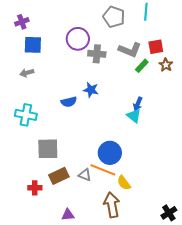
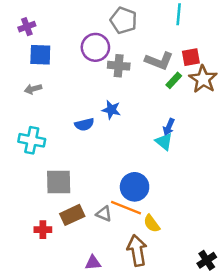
gray pentagon: (114, 17) -> (124, 20), moved
brown star: (166, 65) -> (203, 79), size x1.6
purple triangle: (68, 215) -> (93, 263), moved

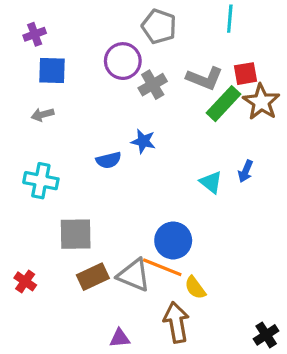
gray cross: (119, 66) -> (153, 85), turned -35
green rectangle: (174, 80) -> (224, 104), size x1.6
blue arrow: (169, 127) -> (246, 171), moved
gray triangle: (104, 214) -> (134, 275), size x1.6
red cross: (43, 230) -> (25, 281), moved, turned 35

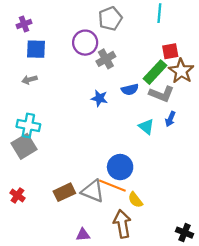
gray pentagon: (159, 26) -> (110, 19), turned 30
gray L-shape: (205, 78) -> (162, 94), moved
blue semicircle: (109, 160) -> (130, 90), moved
gray square: (76, 234) -> (24, 146), moved, turned -30
black cross: (266, 335) -> (184, 233), turned -35

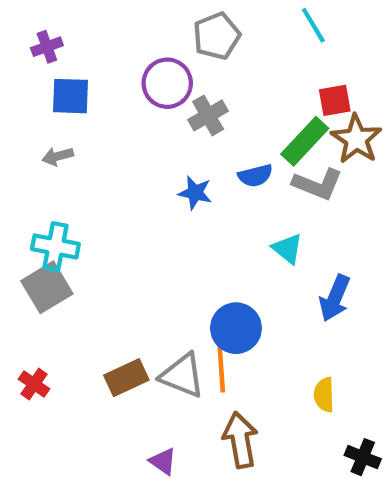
cyan line: (159, 13) -> (313, 25), turned -36
blue arrow: (170, 119) -> (335, 298), moved, size x1.5
orange line: (112, 186) -> (221, 365), turned 64
yellow semicircle: (135, 200) -> (324, 395), moved, turned 35
purple triangle: (83, 235) -> (163, 461), turned 40

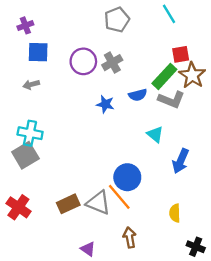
purple circle: (167, 83) -> (83, 61), moved
orange line: (221, 365) -> (119, 197), turned -36
red cross: (34, 384) -> (18, 207), size x1.5
brown arrow: (240, 440) -> (130, 237), size x0.7

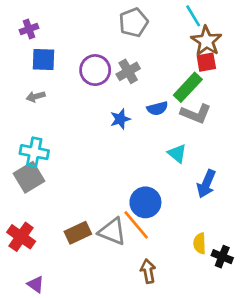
brown star: (192, 75) -> (206, 41), moved
blue star: (105, 104) -> (120, 119), turned -30
black cross: (196, 247) -> (222, 257), moved
purple triangle: (88, 249) -> (36, 284), moved

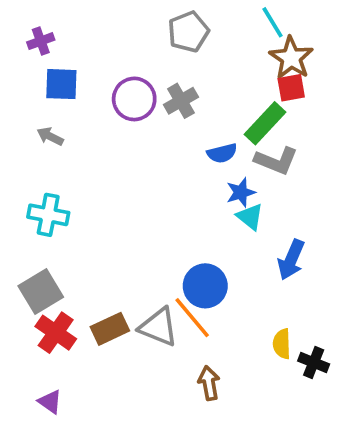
gray arrow: (36, 97) -> (50, 136), turned 42
blue star: (120, 119) -> (241, 192), moved
gray square: (29, 177) -> (41, 291), moved
red cross: (21, 237) -> (56, 333), moved

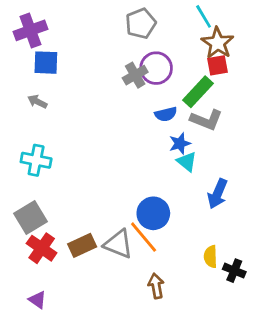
purple cross: (41, 41) -> (30, 30), size x1.6
purple circle: (134, 99) -> (156, 68), moved

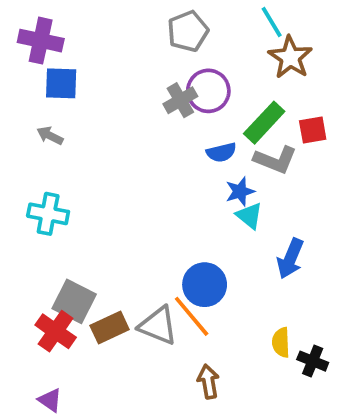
purple cross: (30, 30) -> (41, 41), turned 32
red square: (218, 65) -> (313, 130), moved
gray square: (30, 217) -> (74, 301), moved, turned -32

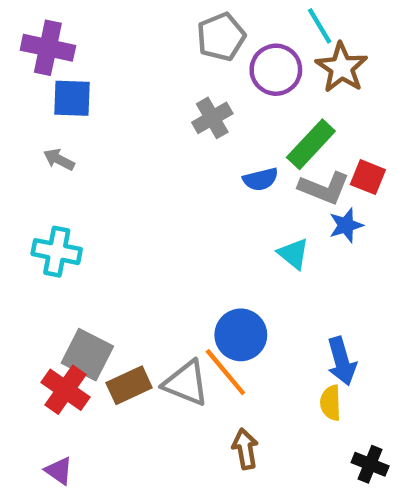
purple circle: (208, 91) -> (276, 70), moved
red square: (313, 130) -> (368, 177), moved, turned 32
blue star: (240, 191) -> (346, 225), moved
blue arrow: (290, 259) -> (342, 361), moved, turned -39
black cross: (313, 361) -> (370, 464), moved

